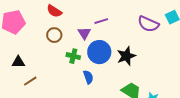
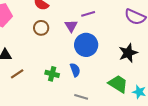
green cross: (73, 56) -> (52, 74), moved
black star: (126, 56) -> (128, 53), moved

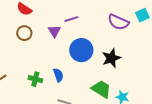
blue circle: (86, 45) -> (81, 50), moved

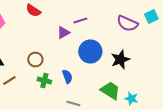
purple triangle: (54, 31) -> (63, 32), turned 32
brown circle: (24, 33) -> (35, 60), moved

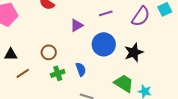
purple line: (80, 20) -> (106, 13), moved
purple semicircle: (127, 24) -> (141, 16), turned -80
green cross: (44, 80) -> (58, 73), turned -32

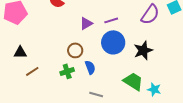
purple line: (106, 13) -> (111, 20), moved
brown circle: (49, 52) -> (75, 50), moved

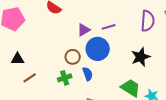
purple semicircle: (150, 14) -> (148, 21), turned -30
blue circle: (113, 42) -> (98, 49), moved

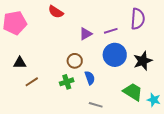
purple semicircle: (148, 21) -> (138, 19), moved
blue circle: (98, 49) -> (115, 55), moved

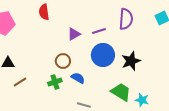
red semicircle: (56, 12) -> (44, 12), turned 49
blue semicircle: (90, 78) -> (78, 78), turned -40

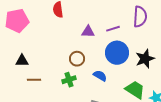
purple triangle: (74, 34) -> (88, 32), turned 32
blue semicircle: (78, 78) -> (100, 76), moved
brown line: (20, 82) -> (34, 80), turned 32

